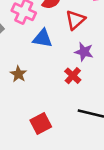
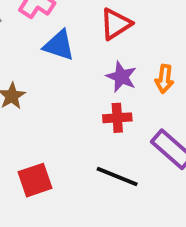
red cross: (73, 76) -> (117, 118), moved, turned 35

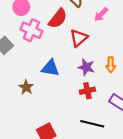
blue triangle: (59, 45) -> (50, 68), moved

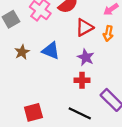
orange arrow: (111, 65) -> (108, 33), moved
brown star: (26, 87) -> (22, 52), moved

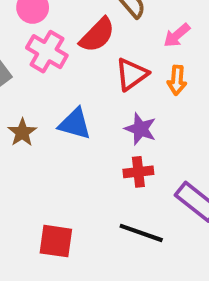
red square: (33, 112) -> (56, 241), turned 30

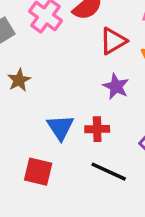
blue triangle: (75, 124) -> (60, 127), moved, turned 36
red cross: (138, 172) -> (97, 129), moved

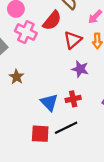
black line: (109, 172) -> (66, 128), moved, turned -40

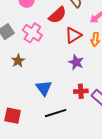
pink cross: (26, 32) -> (32, 33), moved
red cross: (73, 99) -> (81, 91), moved
red square: (40, 134) -> (13, 116), moved

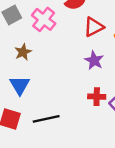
blue triangle: (44, 88) -> (20, 85), moved
black line: (56, 113) -> (46, 119), moved

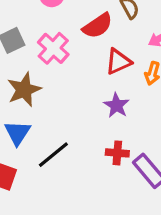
brown star: (23, 52) -> (24, 90), size x1.5
black line: (46, 119) -> (53, 155), moved, turned -30

